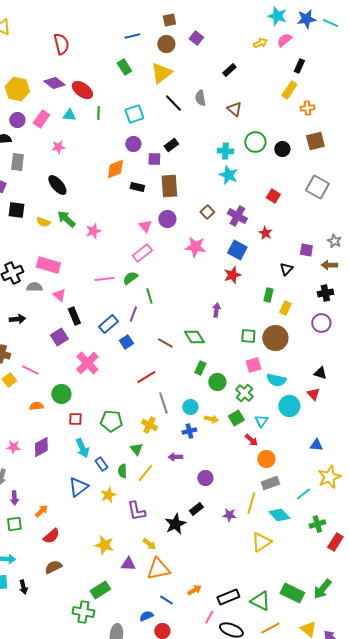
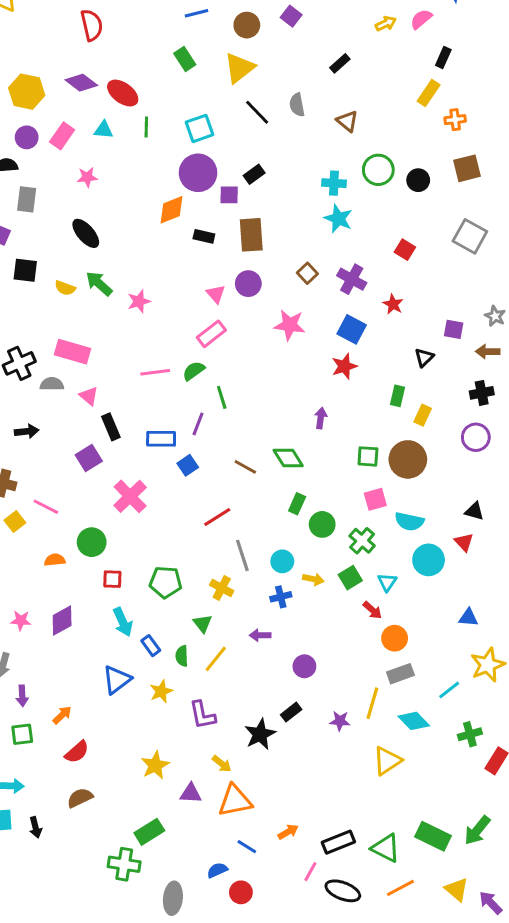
purple circle: (133, 144) -> (198, 173), size x1.6
blue rectangle: (108, 324) -> (161, 439), turned 42
yellow star: (104, 545) -> (155, 765), turned 30

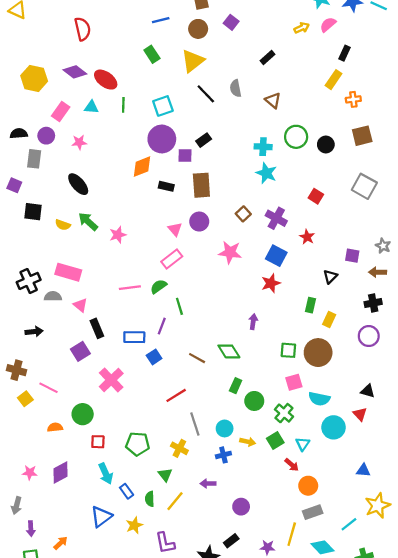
purple circle: (27, 137) -> (46, 136), moved

